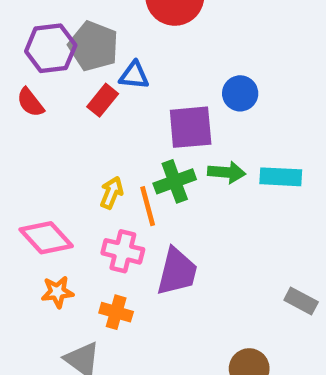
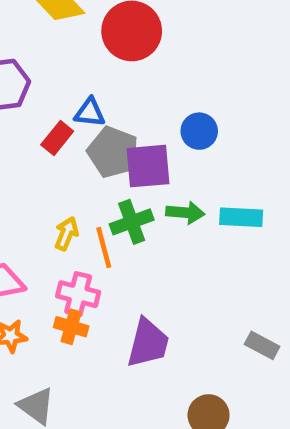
gray pentagon: (94, 46) -> (113, 152), moved
purple trapezoid: (177, 272) -> (148, 343), moved
orange cross: (116, 312) -> (71, 327), moved

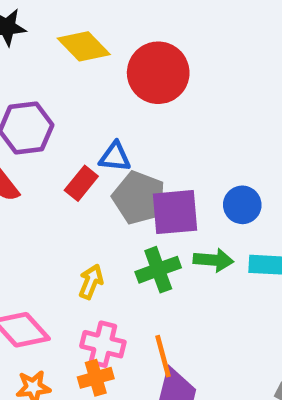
blue circle: (199, 131) -> (242, 205), moved
orange line: (104, 248) -> (163, 356), moved
orange cross: (71, 327) -> (96, 378), turned -32

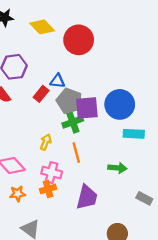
blue circle: (242, 205) -> (120, 104), size x1.6
green arrow: (213, 260) -> (117, 168), moved
green cross: (158, 270) -> (73, 122), moved
orange line: (163, 356) -> (76, 153), moved

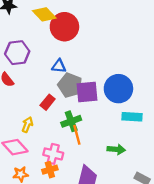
red circle: (79, 40) -> (64, 27), moved
red rectangle: (41, 94) -> (48, 102), moved
green cross: (73, 122) -> (71, 121), moved
yellow arrow: (46, 142) -> (27, 125), moved

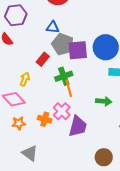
pink cross: (53, 154) -> (62, 111), moved, turned 30
orange cross: (50, 170) -> (45, 119), turned 32

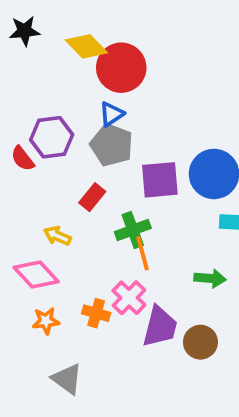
purple hexagon: (16, 15) -> (52, 137), moved
blue triangle: (53, 27) -> (112, 114), moved, turned -40
gray pentagon: (63, 44) -> (112, 145), moved
yellow arrow: (25, 79) -> (57, 236), turned -88
brown circle: (104, 157) -> (200, 342), moved

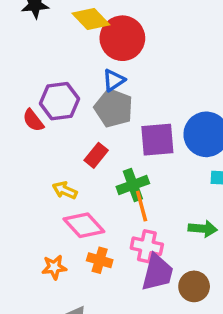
pink diamond: (36, 274) -> (84, 225), moved
pink cross: (129, 298) -> (147, 246), moved, turned -32

